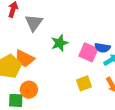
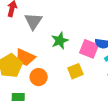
yellow square: (84, 83) -> (75, 71), moved
orange circle: (29, 90) -> (39, 77), moved

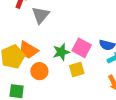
green star: (60, 41) -> (61, 52), moved
pink square: (89, 49) -> (82, 48), moved

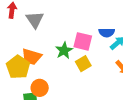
orange circle: (39, 71) -> (40, 88), moved

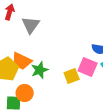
pink square: (83, 41) -> (88, 67), moved
green star: (64, 51) -> (40, 70), moved

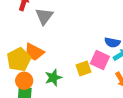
green star: (40, 70) -> (53, 78), moved
orange circle: (25, 93) -> (24, 81), moved

